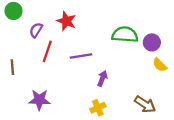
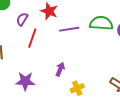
purple line: (81, 56) -> (69, 29), moved
purple arrow: (102, 78) -> (60, 69), moved

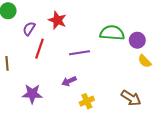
purple line: (69, 29) -> (79, 53), moved
purple arrow: (60, 69) -> (69, 81), turned -136

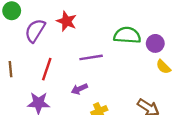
purple semicircle: (29, 29) -> (35, 31), size x1.5
red line: (40, 49) -> (47, 69), moved

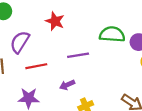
purple semicircle: (35, 31) -> (20, 42), moved
red line: (47, 69) -> (36, 66), turned 60

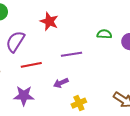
green semicircle: (112, 34) -> (104, 34), size x0.6

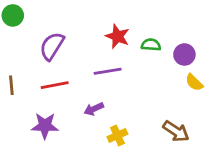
red star: (49, 21) -> (117, 36), moved
purple semicircle: (15, 42) -> (52, 46), moved

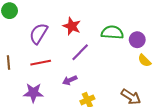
red star: (117, 36) -> (72, 26), moved
green semicircle: (151, 45) -> (112, 32), size x1.5
purple line: (108, 71) -> (80, 52), turned -36

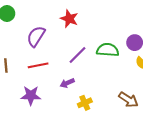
red star: (72, 26) -> (69, 19), moved
green semicircle: (112, 32) -> (108, 50), moved

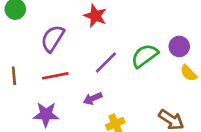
green semicircle: (108, 50) -> (145, 56), turned -40

